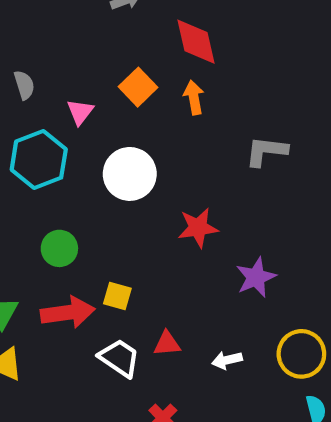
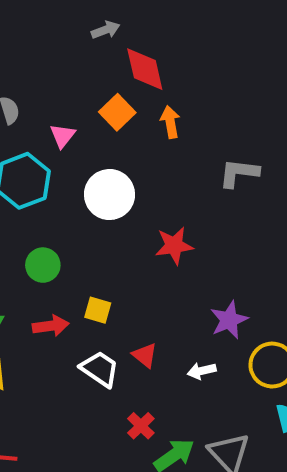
red diamond: (196, 42) -> (145, 69), moved
purple star: (256, 277) -> (229, 320), moved
red arrow: (68, 313) -> (51, 326), size x0.7
red triangle: (167, 344) -> (145, 355), turned 44

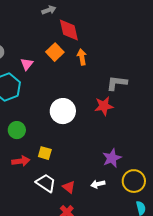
white circle: (109, 195) -> (63, 111), moved
red star: (174, 245) -> (104, 106), moved
red triangle: (145, 355) -> (69, 187), moved

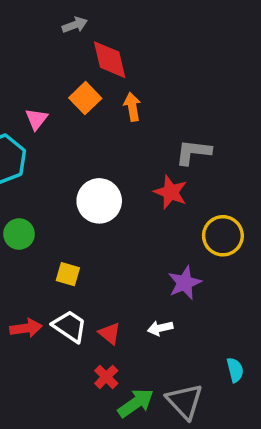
red star: (104, 106) -> (171, 192), turned 30
red arrow: (21, 161) -> (26, 328), moved
yellow circle: (134, 181) -> (223, 236), moved

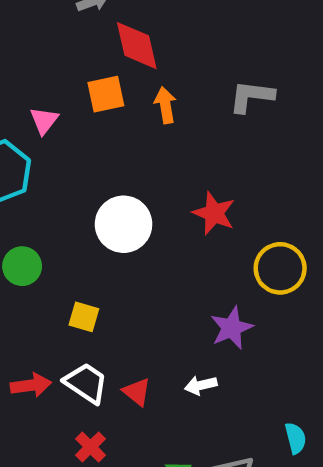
orange square: (85, 98) -> (106, 94), turned 32
gray L-shape: (193, 152) -> (251, 96), moved
red cross: (106, 377) -> (90, 447), moved

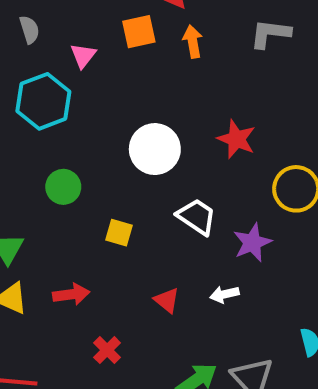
white trapezoid: (86, 383) -> (197, 217), moved
red cross: (90, 447) -> (107, 350), moved

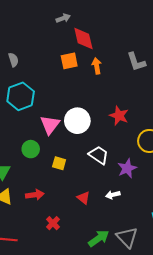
gray L-shape: (270, 34) -> (136, 62), turned -115
pink triangle: (83, 55) -> (50, 125), moved, size x1.5
green circle: (63, 187) -> (31, 149), moved

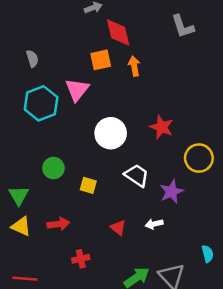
gray L-shape: (136, 62) -> (183, 26), moved
pink triangle: (50, 125) -> (77, 90), moved
red cross: (53, 223) -> (81, 259), turned 32

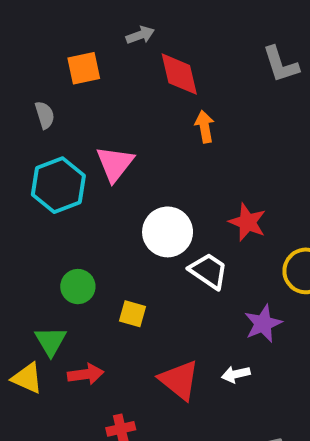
orange square: (101, 60) -> (84, 68), moved
white trapezoid: (137, 175) -> (208, 271), moved
green triangle: (19, 195) -> (51, 341), moved
red triangle: (118, 228) -> (179, 380), size x1.6

